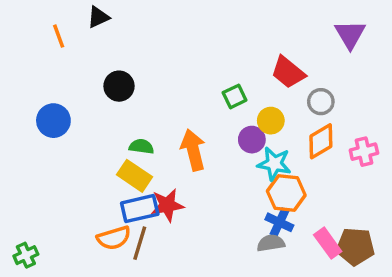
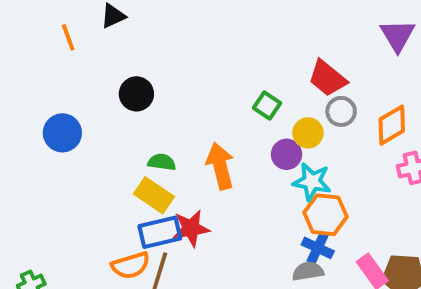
green square: (235, 96) -> (267, 106), turned -30
gray circle: (321, 102) -> (341, 111), moved
orange diamond: (321, 141) -> (392, 125), moved

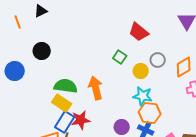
red trapezoid: (327, 78) -> (139, 32), moved
black circle: (136, 94) -> (42, 51), moved
purple circle: (287, 154) -> (122, 127), moved
green semicircle: (162, 162) -> (66, 86), size x1.6
blue rectangle: (160, 232) -> (65, 122), turned -45

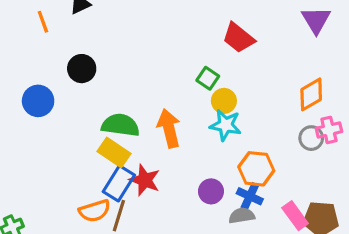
gray circle: (158, 60) -> (311, 138), moved
yellow circle: (141, 71) -> (224, 101), moved
cyan star: (143, 96) -> (226, 125), moved
red star: (81, 120) -> (145, 180), turned 30

